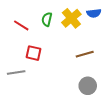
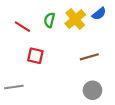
blue semicircle: (94, 13) -> (99, 14), turned -32
gray line: (16, 72) -> (14, 87), moved

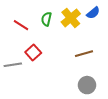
red square: (35, 56) -> (33, 53), turned 35
gray line: (14, 87) -> (13, 65), moved

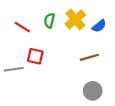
blue semicircle: (93, 13) -> (99, 26), moved
red square: (33, 53) -> (35, 56), turned -35

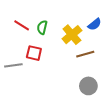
yellow cross: (75, 19) -> (72, 35), moved
green semicircle: (49, 21) -> (42, 27), moved

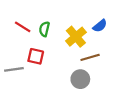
gray circle: (88, 86) -> (80, 79), moved

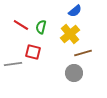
blue semicircle: (100, 26) -> (75, 11), moved

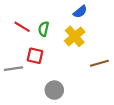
brown line: (83, 53) -> (99, 63), moved
gray circle: (74, 73) -> (54, 90), moved

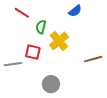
red line: (22, 27) -> (22, 13), moved
yellow cross: (75, 36) -> (59, 41), moved

